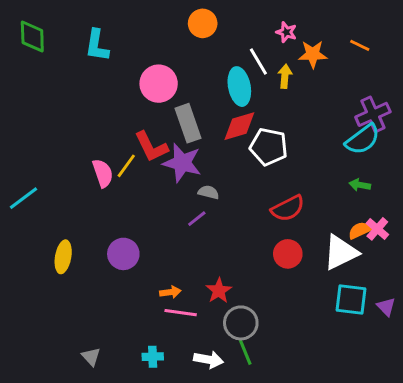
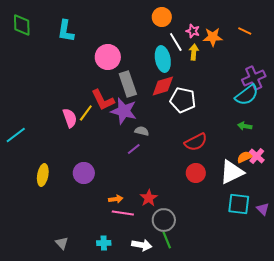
orange circle: (203, 23) -> (162, 17), moved
pink star: (286, 32) -> (193, 31), moved

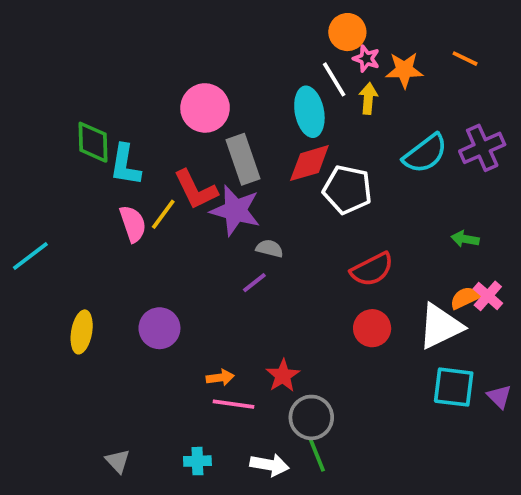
orange circle: (162, 17) -> (347, 32), moved
green diamond: (22, 25) -> (93, 142), moved
cyan L-shape: (66, 31) -> (125, 165), moved
cyan semicircle: (247, 95) -> (425, 154), moved

